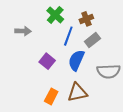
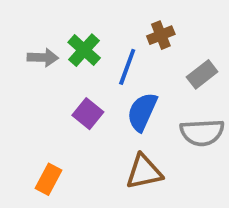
green cross: (55, 15) -> (84, 50), moved
gray rectangle: (92, 40) -> (202, 74), moved
orange rectangle: (51, 96) -> (49, 179), moved

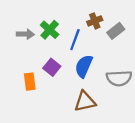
gray rectangle: (202, 74) -> (116, 31), moved
orange rectangle: (49, 179) -> (30, 82), moved, turned -35

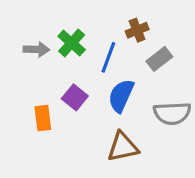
gray rectangle: (116, 31) -> (159, 59), moved

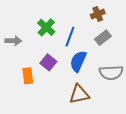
brown cross: (137, 30) -> (98, 14), moved
gray arrow: (36, 49) -> (13, 41), moved

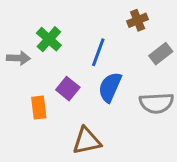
green cross: (46, 27) -> (49, 39), moved
gray rectangle: (103, 38) -> (161, 54), moved
brown triangle: (79, 94) -> (87, 141), moved

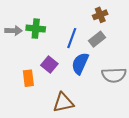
green cross: (49, 39) -> (36, 29), turned -36
gray rectangle: (161, 54) -> (97, 39), moved
gray arrow: (18, 58) -> (13, 31), moved

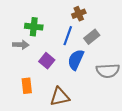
brown cross: (100, 15) -> (79, 14), moved
gray arrow: (13, 31) -> (21, 45), moved
orange rectangle: (28, 78) -> (27, 86), moved

